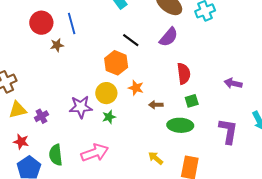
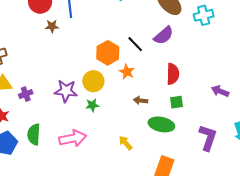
black line: (131, 40) -> (135, 44), moved
orange star: (136, 88) -> (127, 72), moved
yellow arrow: (156, 158) -> (126, 143), moved

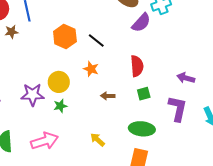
purple semicircle: (164, 35) -> (141, 23), moved
orange hexagon: (108, 53) -> (65, 36), moved
green ellipse: (161, 124) -> (142, 129), moved
purple L-shape: (208, 138) -> (178, 109), moved

